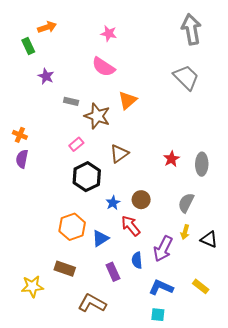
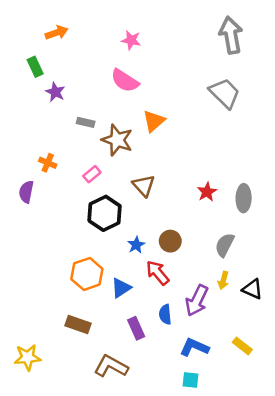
green rectangle: (28, 46) -> (35, 67), moved
orange cross: (20, 135) -> (48, 163), moved
brown triangle: (119, 154) -> (144, 186), turned -36
yellow star: (32, 286) -> (27, 357), moved

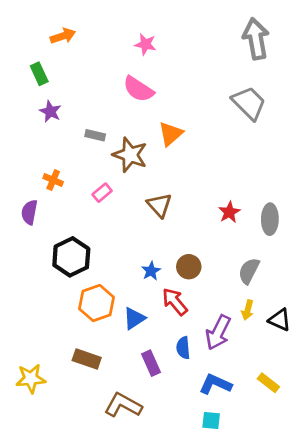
purple star: (55, 92) -> (50, 111), moved
black hexagon: (105, 213) -> (71, 257), moved
yellow star: (27, 357) -> (31, 379), moved

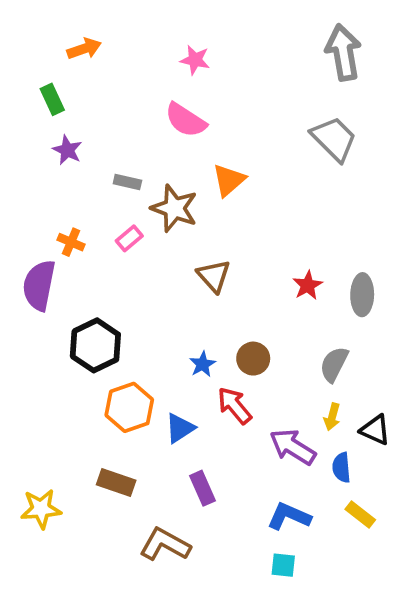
pink rectangle: (102, 193) -> (129, 238), moved
purple semicircle: (29, 212) -> (39, 285), size x1.5
purple arrow: (218, 332) -> (293, 447), turned 96
blue semicircle: (183, 348) -> (341, 468), moved

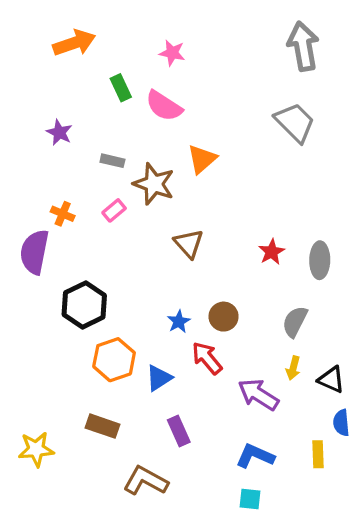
orange arrow: (84, 49) -> (74, 43), size x1.4
green rectangle: (52, 99) -> (121, 88), moved
blue semicircle: (341, 468) -> (341, 423), moved
yellow rectangle: (360, 514) -> (318, 454), turned 50

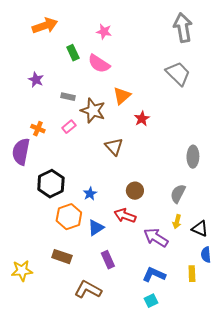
red star: (272, 252) -> (142, 119), moved
blue star: (179, 322) -> (90, 194), moved
red arrow: (207, 358) -> (125, 216), turned -30
cyan square: (250, 499) -> (151, 301), turned -32

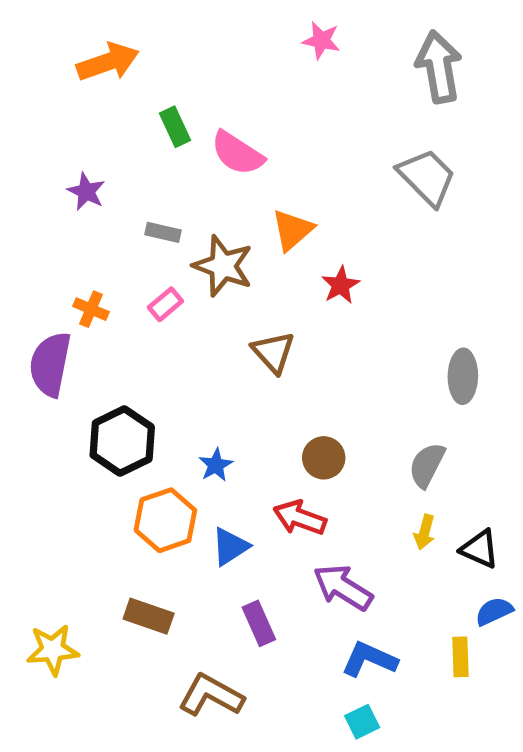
pink star: (104, 32) -> (321, 40), moved
purple arrow: (156, 238) -> (343, 587), moved
blue semicircle: (206, 255) -> (494, 611), turned 70

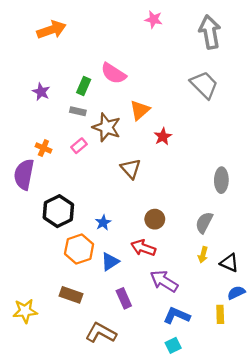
green rectangle: (175, 127) -> (84, 86), moved, turned 48

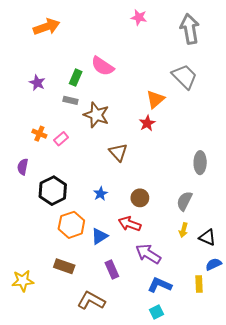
orange triangle: (140, 110) -> (155, 99), moved
pink rectangle: (79, 146) -> (61, 139), moved
purple semicircle: (24, 174) -> (23, 167), moved, size x0.6
blue star: (103, 223) -> (100, 194), moved

